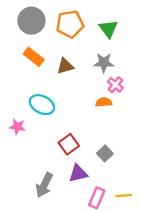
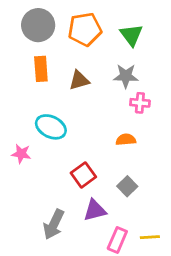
orange rectangle: (34, 57) -> (41, 69), turned 48
pink cross: (115, 85) -> (140, 103), turned -35
orange semicircle: (104, 102) -> (126, 140), moved

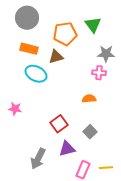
orange pentagon: (85, 29) -> (65, 34), moved
orange rectangle: (41, 69) -> (29, 49), turned -72
gray star: (126, 76) -> (106, 54), moved
cyan ellipse: (51, 127) -> (36, 74), moved

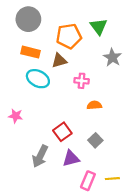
gray star: (106, 54) -> (112, 57), turned 30
pink cross: (99, 73) -> (82, 81), moved
gray arrow: (38, 159) -> (40, 156), moved

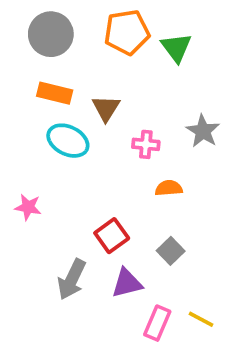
orange pentagon: (69, 36) -> (127, 32), moved
gray star: (112, 57) -> (203, 131), moved
brown triangle: (59, 61) -> (106, 108), turned -42
yellow line: (112, 179) -> (201, 319), turned 32

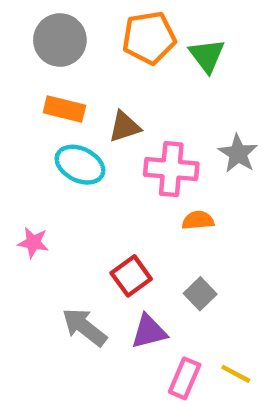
brown triangle: (106, 108) -> (124, 127), turned 40
pink cross: (146, 144) -> (171, 169), size x1.6
gray arrow: (72, 279) -> (84, 327), turned 102

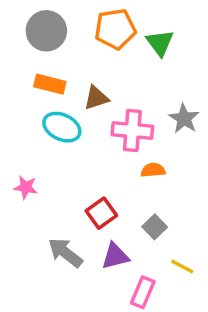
yellow line: (236, 374) -> (182, 266), moved

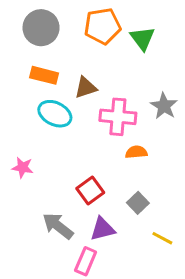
pink rectangle: (143, 292) -> (86, 261), moved

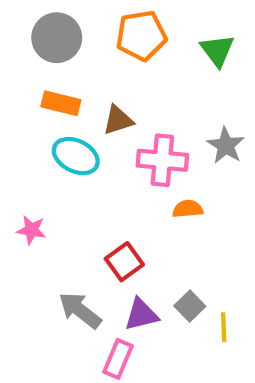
green triangle: (142, 38) -> (217, 50), moved
gray square: (138, 203) -> (190, 306), moved
yellow line: (162, 238) -> (224, 327), turned 60

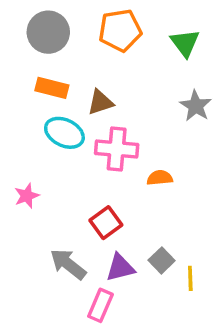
gray star: (226, 145) -> (196, 106), moved
pink cross: (162, 160) -> (117, 149), moved
pink star: (31, 230) -> (27, 196), turned -30

